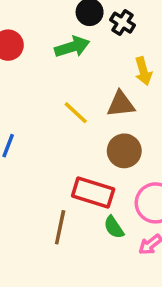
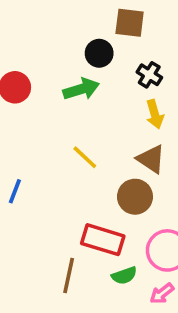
black cross: (123, 23) -> (149, 75), moved
brown triangle: (121, 104) -> (151, 159), moved, turned 40
green semicircle: (114, 227) -> (124, 276), turned -75

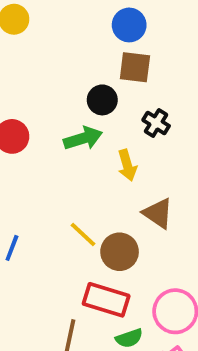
yellow arrow: (155, 114) -> (127, 165), moved
yellow line: (85, 157) -> (83, 234), moved
brown circle: (135, 197) -> (120, 252), moved

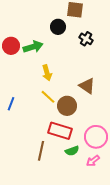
green arrow: (83, 138) -> (33, 47), moved
yellow arrow: (127, 165) -> (47, 73), moved

